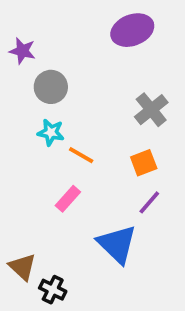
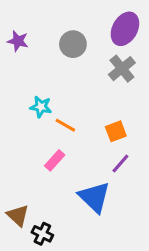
purple ellipse: (132, 30) -> (125, 29), moved, turned -40
gray circle: (51, 87) -> (73, 44), moved
gray cross: (151, 110) -> (122, 69), moved

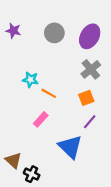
purple ellipse: (125, 29) -> (90, 36), moved
gray cross: (122, 69) -> (91, 69), moved

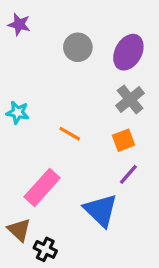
purple star: (13, 31) -> (19, 24), moved
cyan star: (30, 80) -> (18, 112), moved
pink rectangle: (41, 119) -> (42, 187), moved, size x1.6

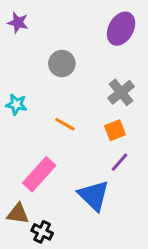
gray circle: (78, 47) -> (62, 64), moved
purple ellipse: (128, 52) -> (121, 29), moved
brown triangle: (19, 230) -> (18, 214), turned -35

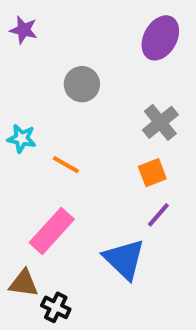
orange line: (65, 124) -> (66, 165), moved

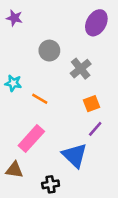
gray cross: (160, 122) -> (81, 69), moved
black cross: (56, 307) -> (51, 184), moved, turned -35

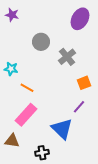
orange line: (40, 99) -> (27, 88), moved
orange square: (92, 104) -> (84, 83), moved

